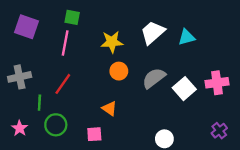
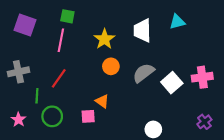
white trapezoid: (153, 33) -> (142, 30), turned -50
cyan triangle: (187, 37) -> (177, 22), moved
yellow star: (112, 42) -> (104, 39), turned -30
pink square: (94, 134) -> (88, 116), moved

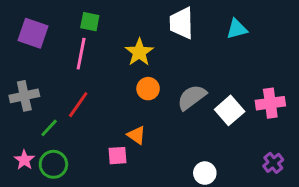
white trapezoid: (142, 30) -> (182, 23), moved
green line: (37, 96) -> (49, 128), turned 40
green circle: (52, 116) -> (53, 164), moved

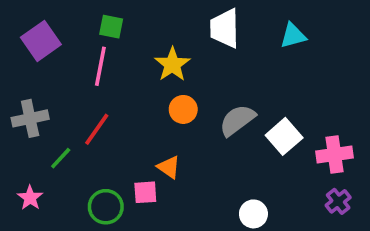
purple square: (33, 33) -> (41, 41), turned 36
pink cross: (270, 103) -> (335, 154), moved
green circle: (53, 164) -> (106, 207), moved

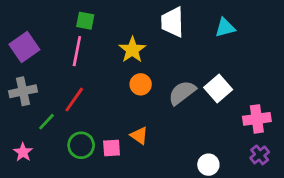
purple square: (41, 41) -> (24, 47), moved
white square: (284, 136) -> (218, 89), moved
orange triangle: (169, 167) -> (139, 136), moved
green circle: (106, 207) -> (81, 145), moved
white circle: (253, 214) -> (208, 165), moved

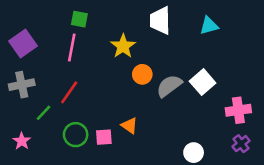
orange circle: (141, 84) -> (142, 74), moved

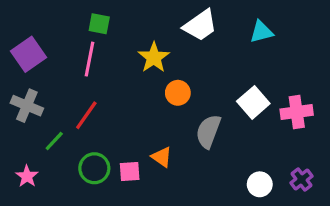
white trapezoid: (160, 20) -> (200, 25), turned -124
gray cross: (22, 85) -> (27, 106), turned 35
gray semicircle: (169, 86) -> (208, 131), moved, turned -32
pink cross: (238, 110) -> (297, 112), moved
white circle: (194, 153) -> (260, 184), moved

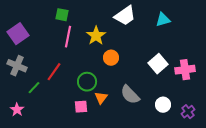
pink line: (90, 59) -> (68, 37), moved
gray semicircle: (208, 131) -> (130, 95), moved, turned -65
orange triangle: (162, 157) -> (101, 98), turned 32
green circle: (94, 168) -> (87, 82), moved
white circle: (260, 184) -> (163, 105), moved

